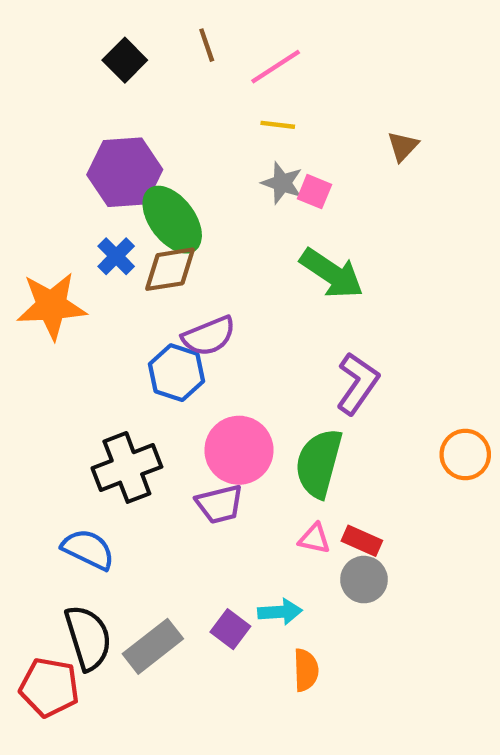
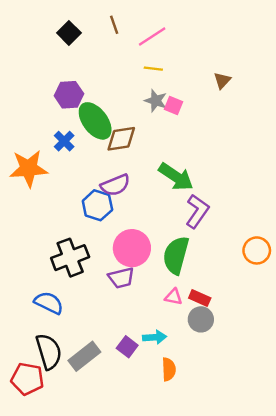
purple hexagon: (125, 172) -> (69, 95), size x0.7
brown diamond: (170, 269) -> (121, 139), moved
green arrow: (332, 273) -> (176, 177), moved

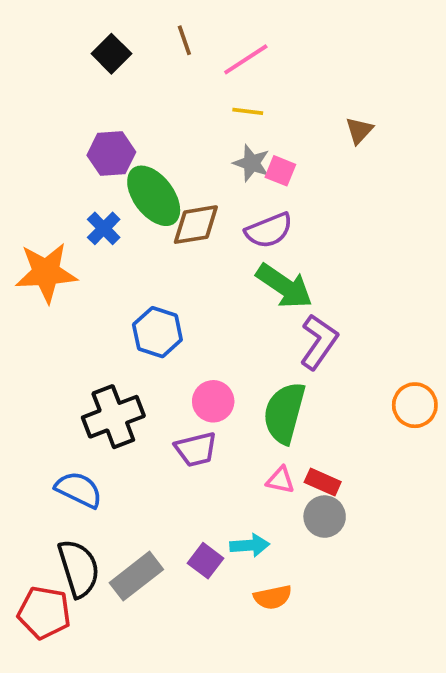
purple semicircle: (115, 185) -> (269, 230), moved
pink circle: (132, 248) -> (213, 401), size x0.7
orange semicircle: (169, 369) -> (273, 597), turned 80

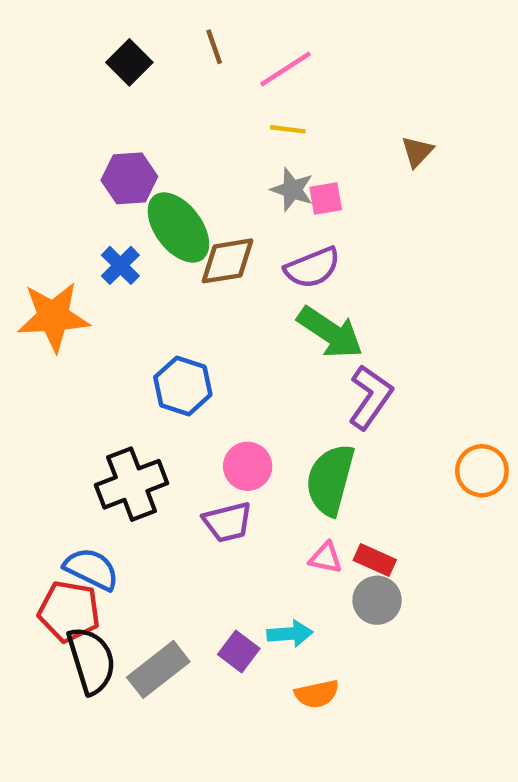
pink square: (280, 171) -> (326, 198), turned -32
red pentagon: (44, 613) -> (69, 611), moved

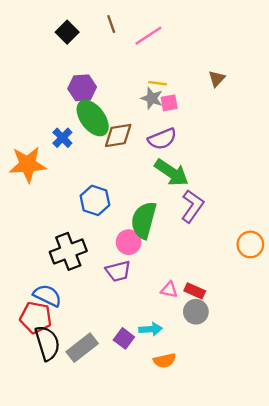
yellow line: (288, 129) -> (158, 83), moved
purple hexagon: (129, 178) -> (82, 88), moved
green semicircle: (330, 480) -> (144, 220), moved

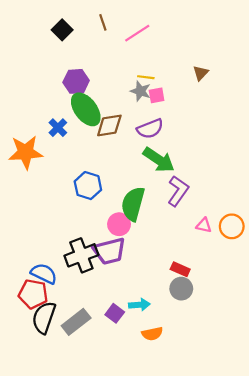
black cross: (68, 251) -> (81, 255), moved
purple trapezoid: (118, 271) -> (109, 251), size x1.4
pink triangle: (169, 290) -> (204, 225), moved
black semicircle: (47, 343) -> (44, 318), turned -144

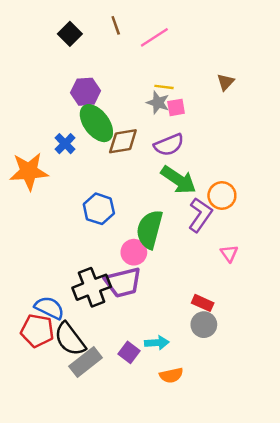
pink triangle: (204, 225) -> (229, 253), turned 42
orange circle: (232, 226) -> (222, 195), moved
black semicircle: (44, 318) -> (70, 339), moved, turned -56

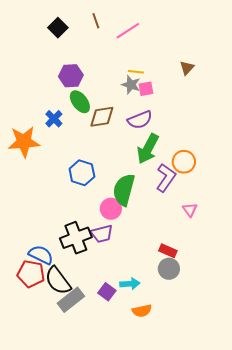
green ellipse: (96, 123) -> (80, 102), size x0.7
green arrow: (178, 180) -> (148, 149), turned 84
purple trapezoid: (123, 282) -> (102, 234), size x0.7

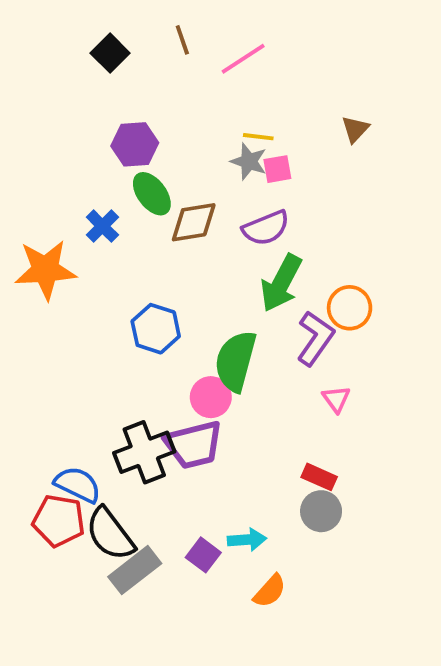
pink triangle: (190, 210) -> (336, 399), moved
purple trapezoid: (102, 234) -> (194, 445), size x1.4
orange semicircle: (142, 311) -> (270, 591), turned -36

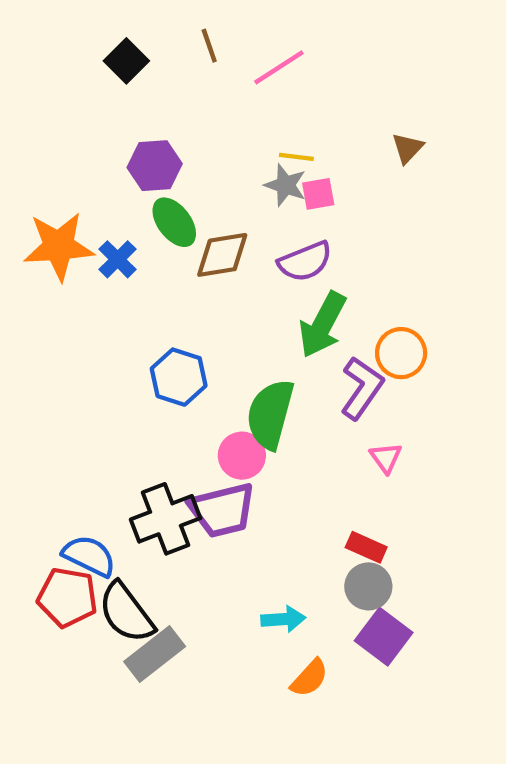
orange star: (45, 270) -> (59, 246), moved
purple square: (203, 555) -> (384, 637), moved, size x1.4

